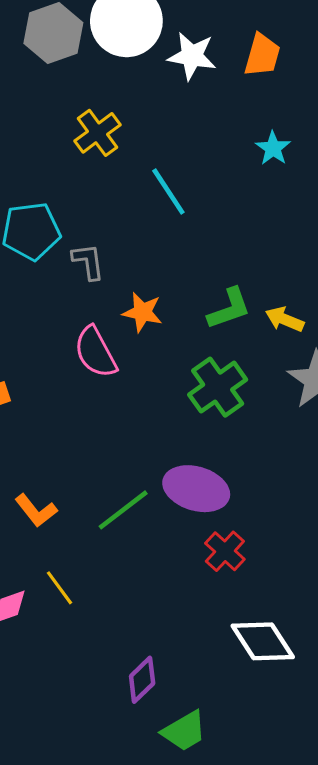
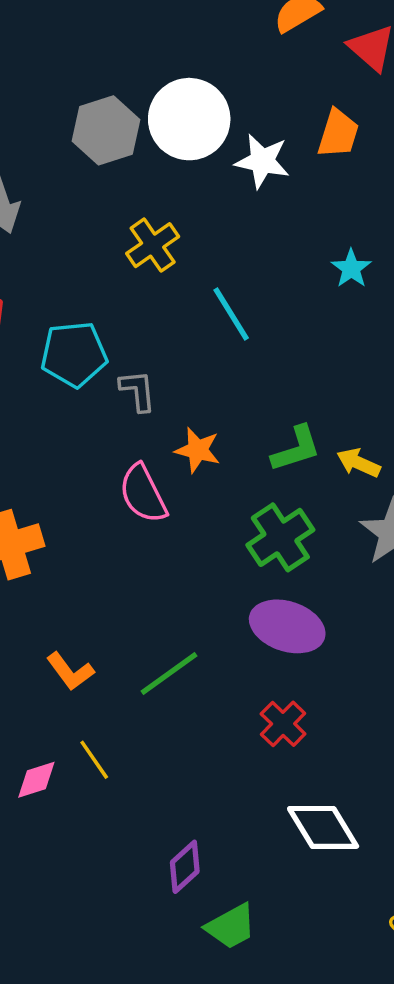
orange trapezoid: (262, 55) -> (338, 134), moved
purple ellipse: (196, 489) -> (287, 626), moved

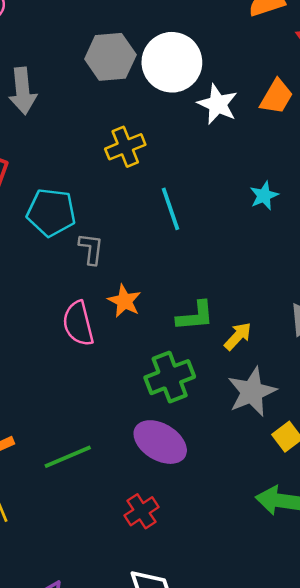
yellow arrow: (358, 463) -> (238, 336), turned 96

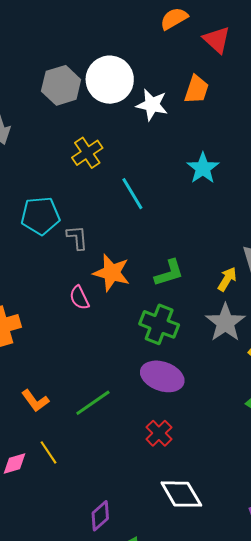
cyan star: (264, 196) -> (203, 168), size x1.4
orange star: (124, 301) -> (112, 273), size x1.4
pink semicircle: (78, 324) -> (79, 298), size x0.7
yellow arrow: (238, 336) -> (227, 279), moved
green cross: (170, 377) -> (159, 324), turned -36

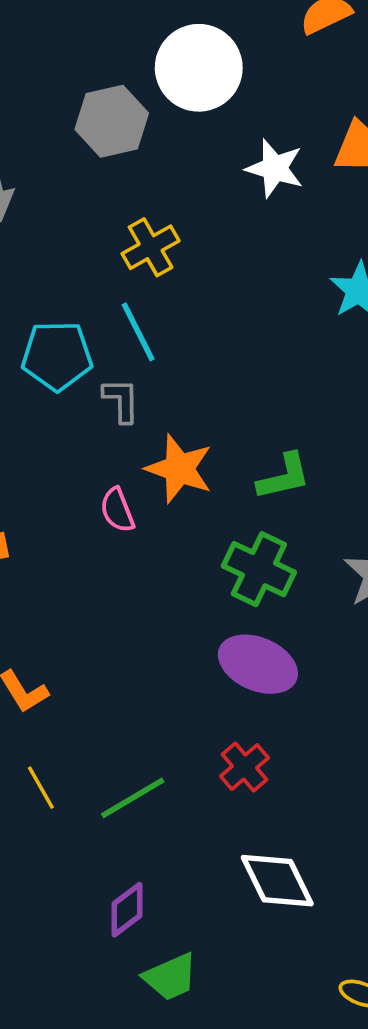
white circle: (110, 80) -> (199, 68), moved
cyan line: (132, 194) -> (138, 332), moved
green line: (93, 403) -> (133, 798), moved

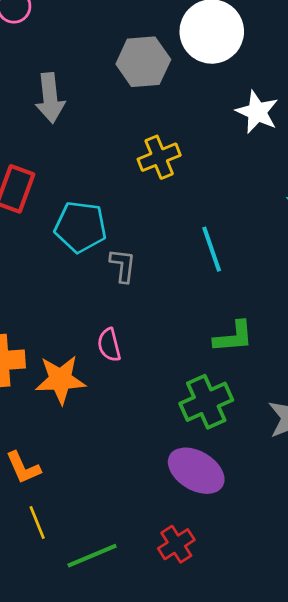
cyan line: (138, 332) -> (212, 249), moved
orange star: (179, 469) -> (60, 380), moved, turned -30
green cross: (259, 569) -> (206, 402), turned 33
yellow line: (41, 788) -> (37, 523), moved

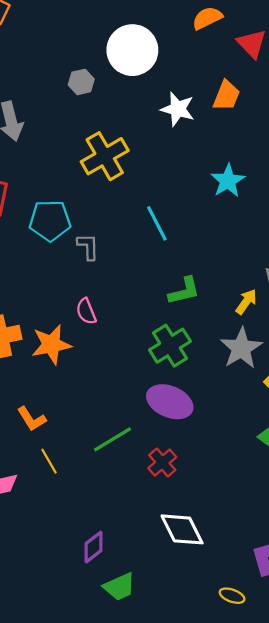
gray hexagon: (143, 62) -> (81, 82), size x0.6
yellow cross: (159, 157) -> (105, 156), size x1.4
green line: (92, 556) -> (112, 439), moved

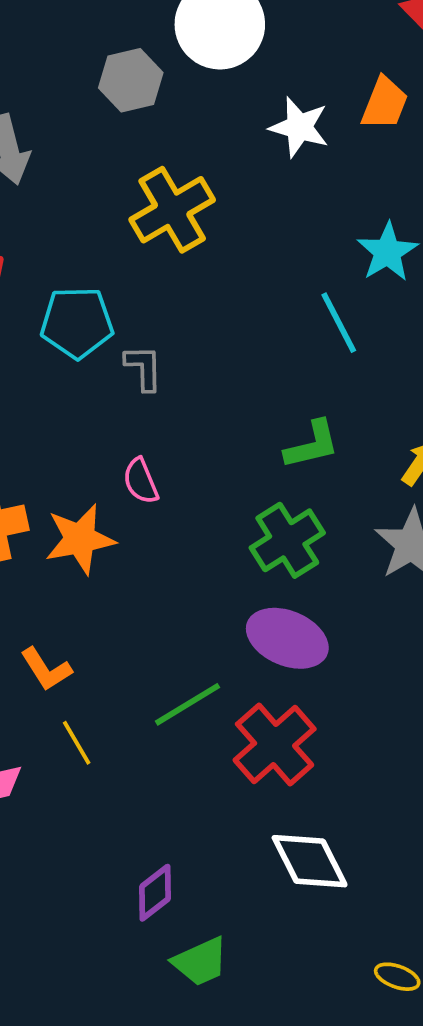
gray hexagon: (81, 82) -> (131, 80), size x1.4
cyan line: (157, 223) -> (339, 323), moved
red cross: (162, 463) -> (275, 745), size x1.6

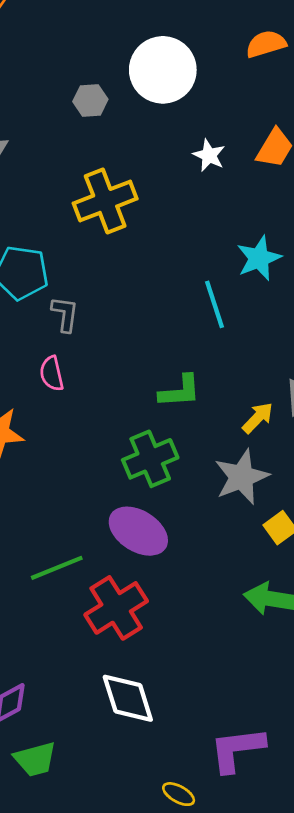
gray hexagon: (131, 80) -> (90, 100), size x0.7
white star: (299, 127) -> (209, 155), size x0.7
pink semicircle: (141, 481) -> (52, 374), moved

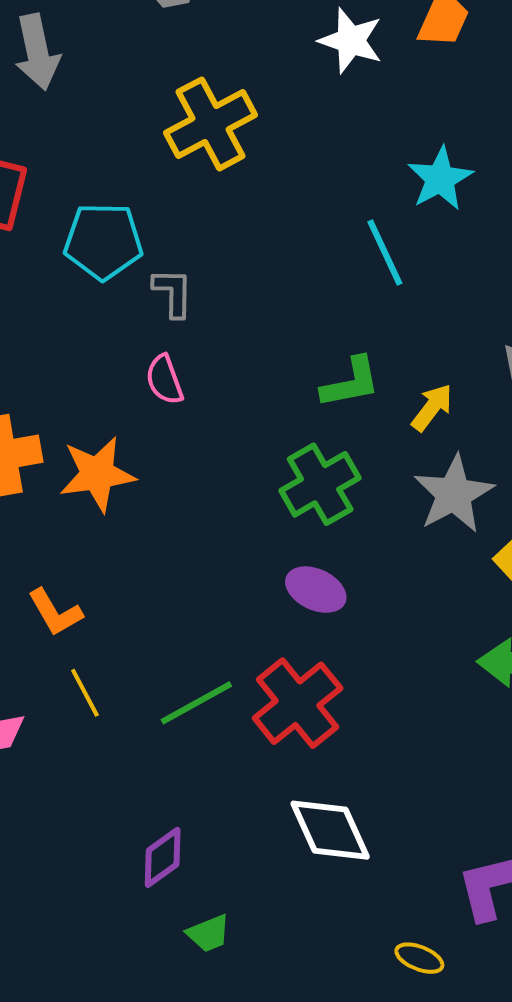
white star: (209, 155) -> (351, 41), size x1.4
yellow arrow: (258, 418) -> (432, 407), moved
purple ellipse: (138, 531) -> (316, 590), size x0.7
green line: (57, 568) -> (196, 703), moved
green trapezoid: (35, 759) -> (208, 933), size x0.7

